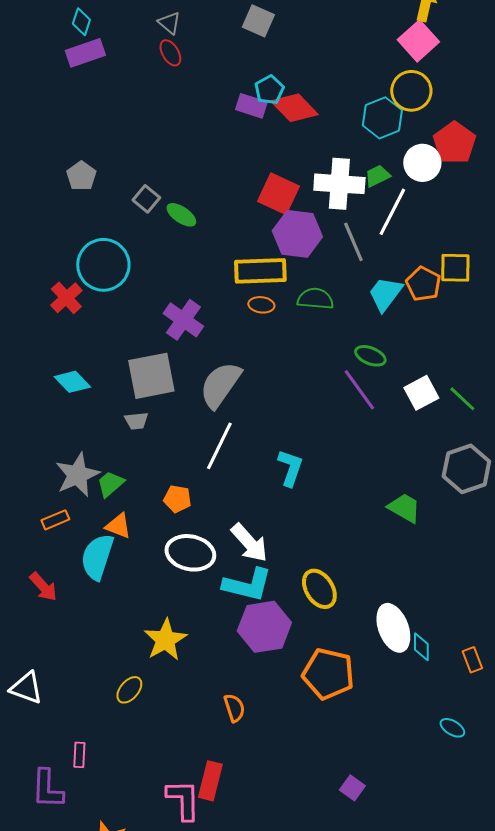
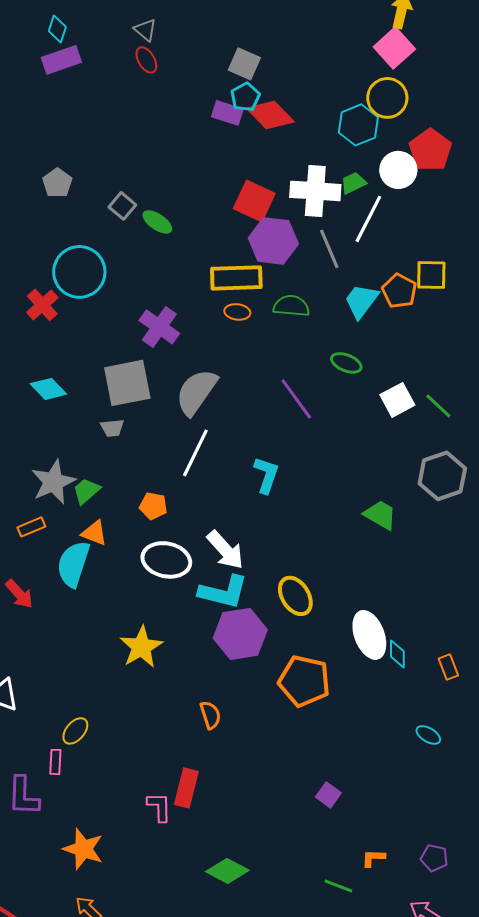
gray square: (258, 21) -> (244, 64), moved
purple line: (359, 390) -> (296, 399), moved
yellow ellipse: (129, 690) -> (75, 731), moved
pink L-shape: (183, 800) -> (159, 807), size x0.7

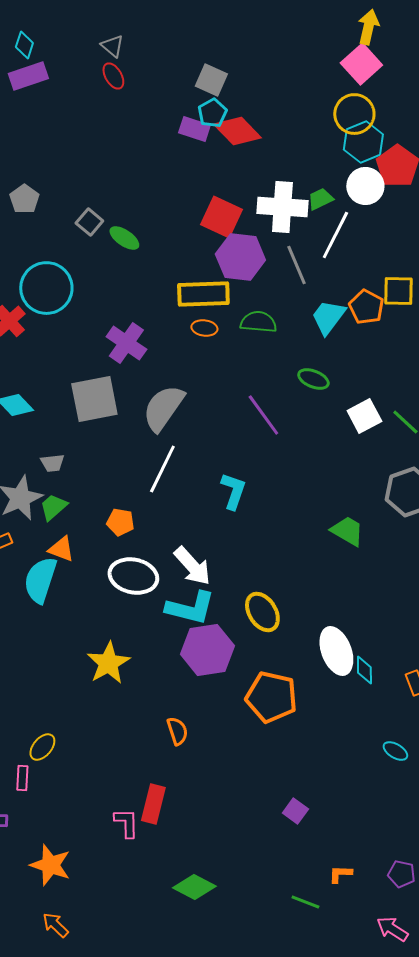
cyan hexagon: (358, 125) -> (363, 142), moved
gray trapezoid: (112, 428) -> (52, 463), moved

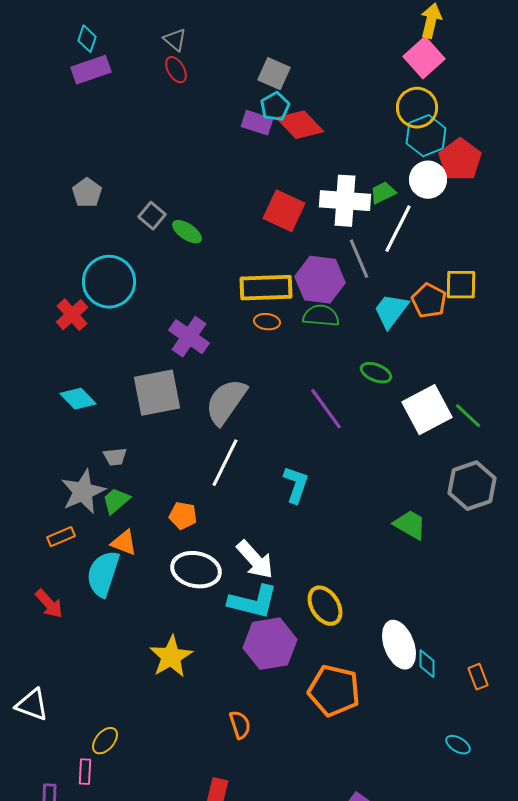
purple hexagon: (240, 257) -> (320, 280), moved
white square: (364, 416) -> (427, 410), size x1.4

